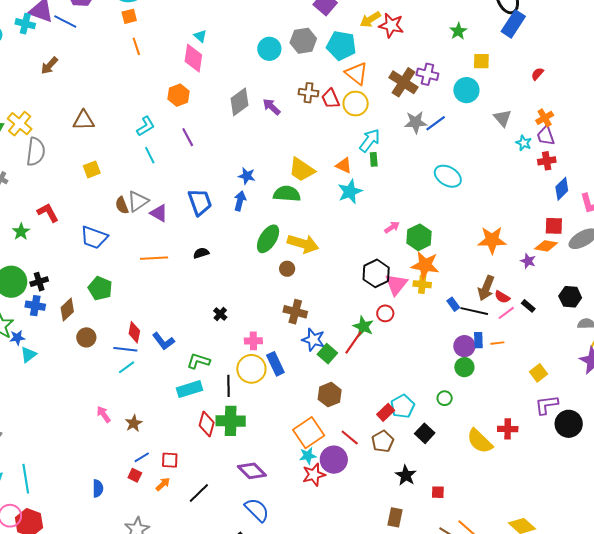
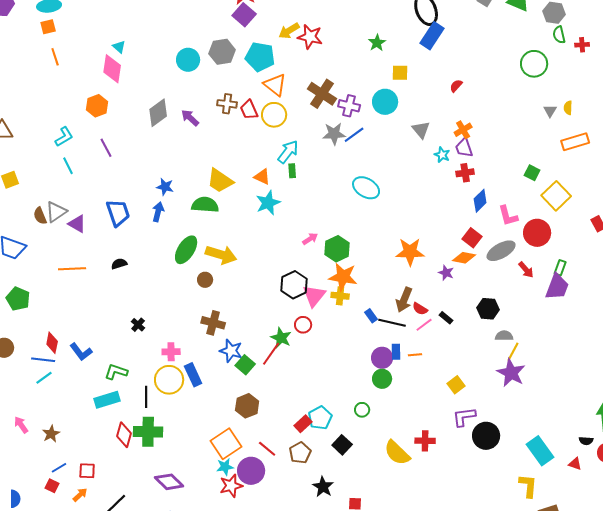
purple cross: (427, 74) -> (349, 106), moved
red square: (554, 226) -> (472, 238), turned 36

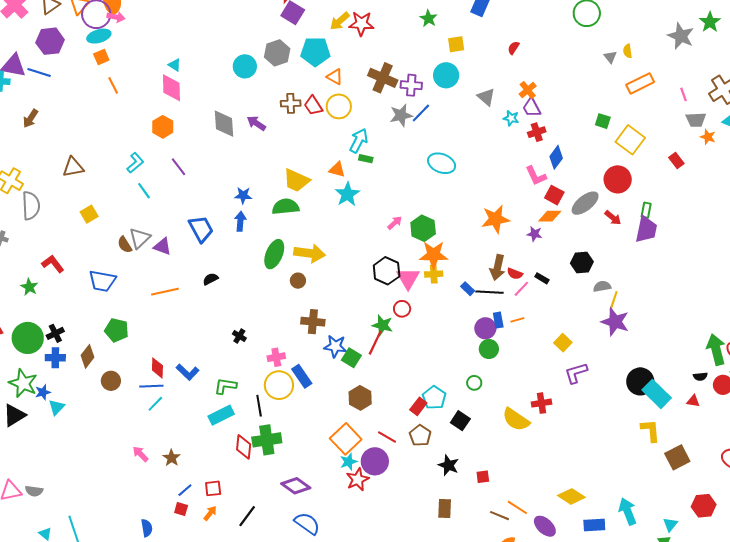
orange triangle: (275, 85) -> (335, 77), size x0.7
gray diamond: (158, 113) -> (224, 124), turned -48
green rectangle: (292, 171) -> (366, 159), turned -64
pink L-shape: (508, 216) -> (536, 176), moved
black circle: (486, 436) -> (640, 381), moved

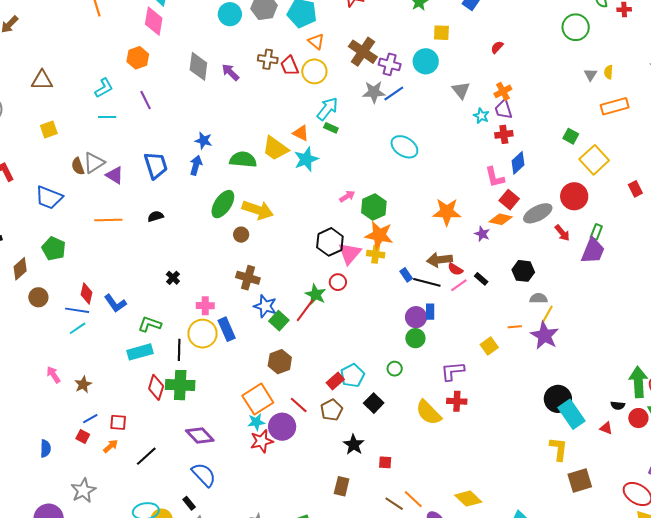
yellow trapezoid: (296, 180) -> (275, 148), moved
cyan line: (144, 191) -> (107, 117), turned -66
brown arrow: (498, 267) -> (440, 260), turned 60
orange line: (517, 320) -> (515, 327), moved
purple L-shape: (576, 373) -> (453, 371), moved

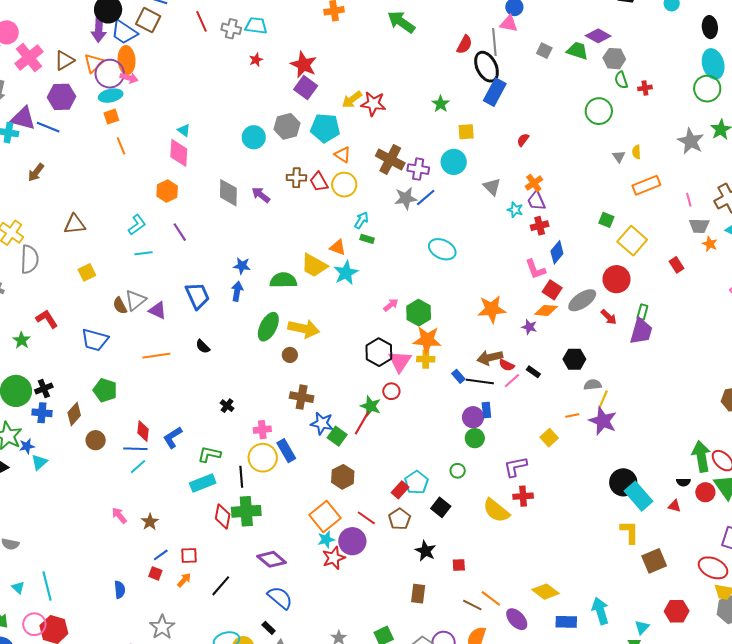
cyan arrow: (327, 109) -> (361, 220), size x0.7
black semicircle: (156, 216) -> (203, 346), turned -112
blue L-shape: (115, 303) -> (173, 437), turned 100

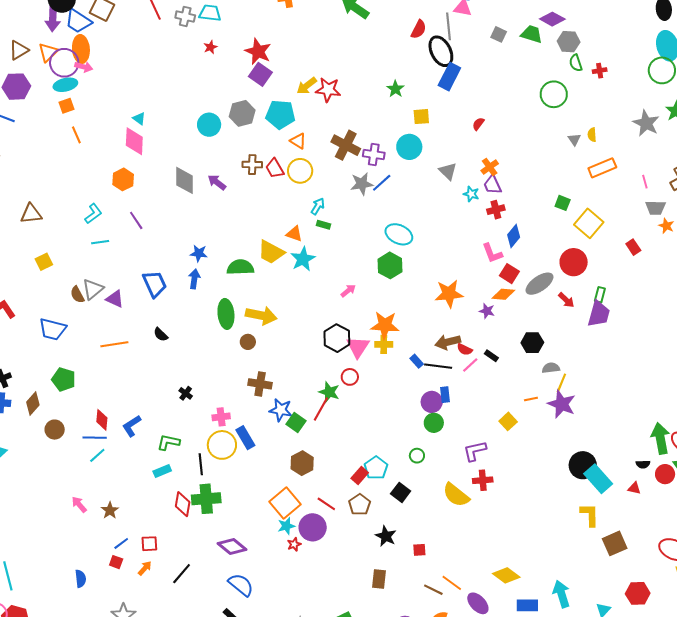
green hexagon: (419, 313) -> (390, 265), moved
green ellipse: (268, 327) -> (226, 314), turned -32
cyan rectangle: (203, 483) -> (162, 471), size x0.7
red star: (334, 558) -> (294, 544), size x0.6

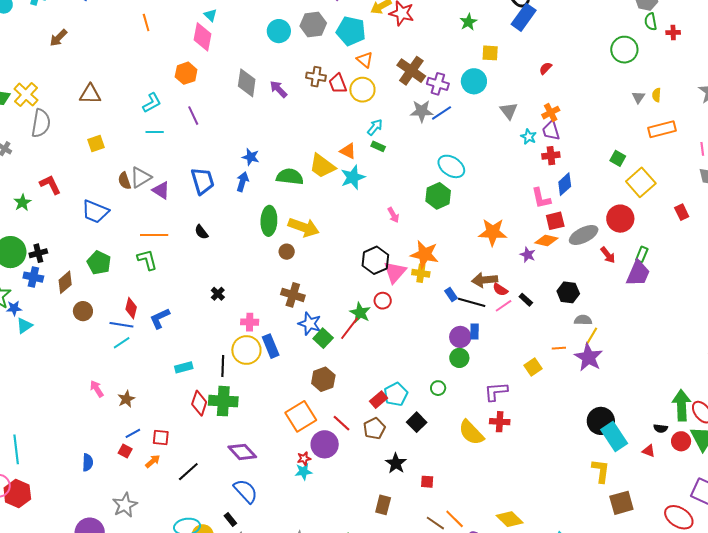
red square: (509, 274) -> (555, 221), turned 36
pink arrow: (348, 291) -> (393, 215), turned 91
green L-shape: (168, 442) -> (147, 260), moved, turned 55
cyan star: (286, 526) -> (303, 471), moved

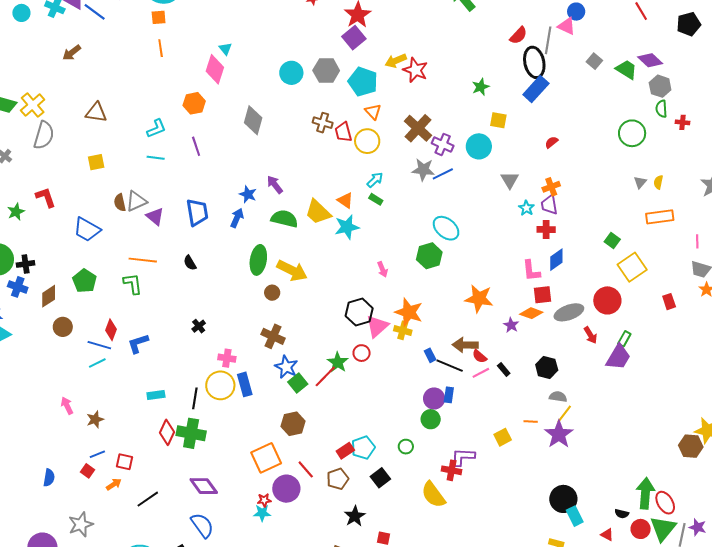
purple arrow: (278, 89) -> (275, 185), moved
red cross: (500, 422) -> (452, 470), moved
cyan rectangle: (614, 436) -> (575, 516), size x0.7

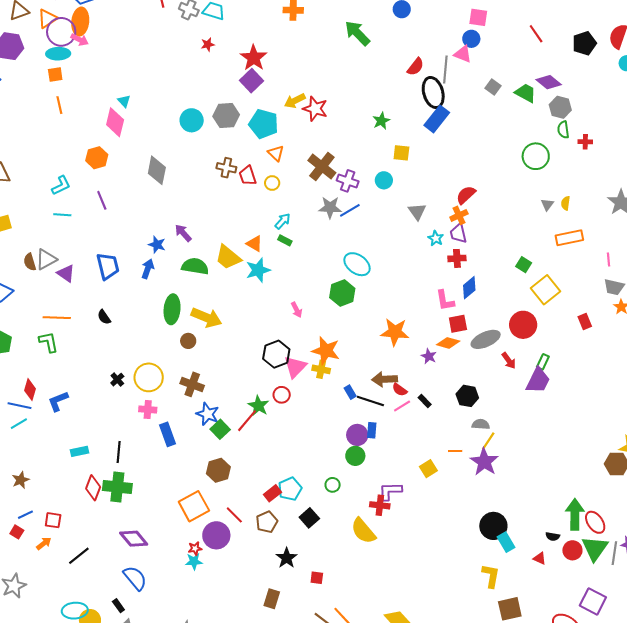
yellow circle: (367, 141) -> (272, 183), size x0.6
red semicircle: (551, 142) -> (466, 195), moved, size x1.5
cyan circle: (479, 146) -> (384, 180), size x0.7
yellow circle: (220, 385) -> (149, 377), moved

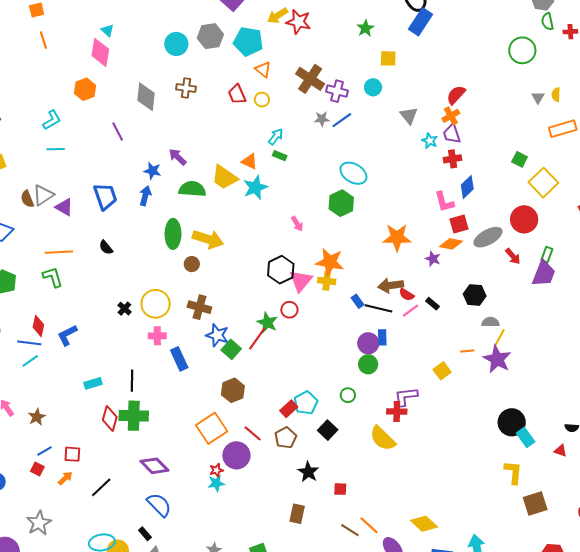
brown cross: (226, 168) -> (186, 88), moved
purple line: (102, 200) -> (118, 132), moved
gray star: (330, 207) -> (322, 119), size x0.7

